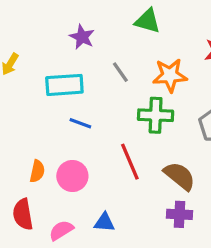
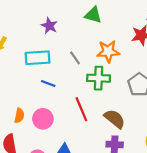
gray line: (120, 72) -> (75, 58), moved

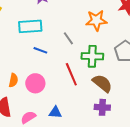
gray line: (75, 58) -> (68, 38), moved
green cross: (99, 78) -> (92, 56), moved

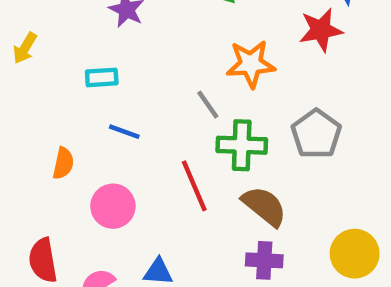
cyan rectangle: (30, 26) -> (102, 77), size x0.6
gray line: (68, 38) -> (208, 105), moved
orange semicircle: (13, 80) -> (63, 163), moved

